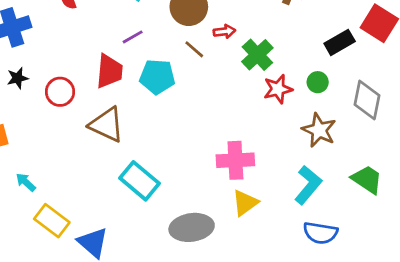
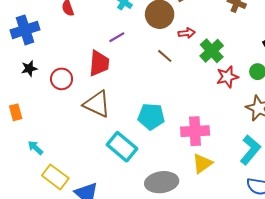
brown line: (194, 49) -> (165, 56), moved
cyan pentagon: (157, 77) -> (151, 116), moved

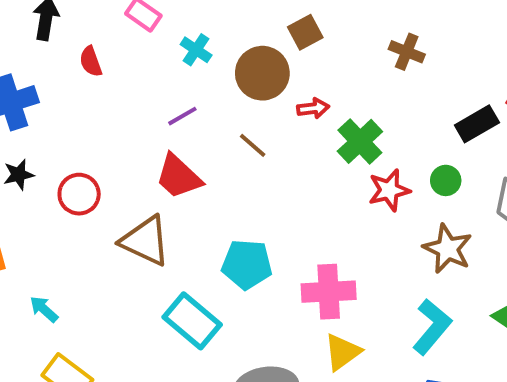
brown line: (165, 56) -> (253, 145), moved
red trapezoid: (99, 63) -> (178, 177), moved, turned 128
cyan arrow: (35, 148) -> (44, 309), moved

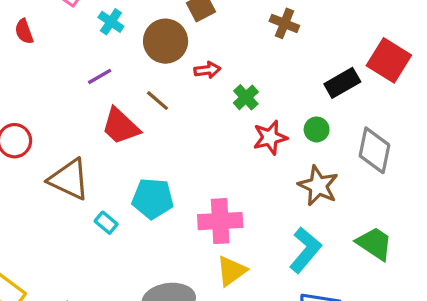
green cross: (360, 141) -> (246, 97), size x0.7
red trapezoid: (178, 177) -> (121, 126), moved
cyan rectangle: (192, 321) -> (106, 223), moved, size x0.5

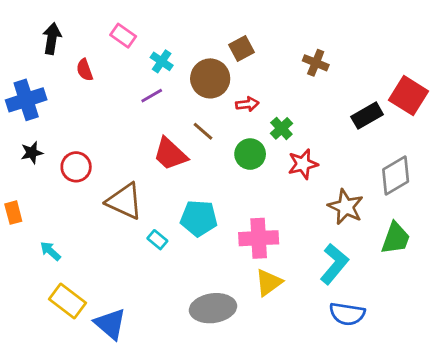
purple line: (100, 76) -> (152, 96), moved
green circle: (317, 129) -> (250, 154), moved, size x1.4
gray diamond: (374, 150) -> (396, 175), turned 48
green trapezoid: (374, 244) -> (396, 238), moved, turned 76

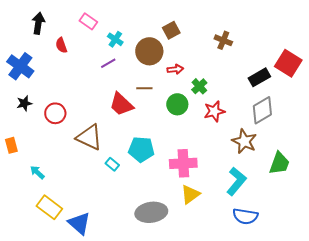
blue cross: (26, 100) -> (20, 66), turned -36
brown line: (203, 131) -> (144, 88), turned -42
gray diamond: (396, 175) -> (262, 110), moved

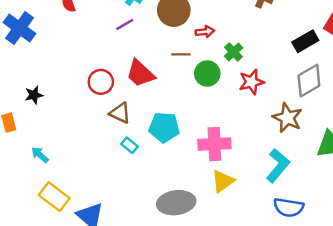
brown line: (144, 88) -> (181, 54), moved
black star: (24, 103) -> (34, 95), moved
red circle: (55, 113) -> (101, 82), moved
brown triangle: (89, 137) -> (120, 113), moved, size x0.7

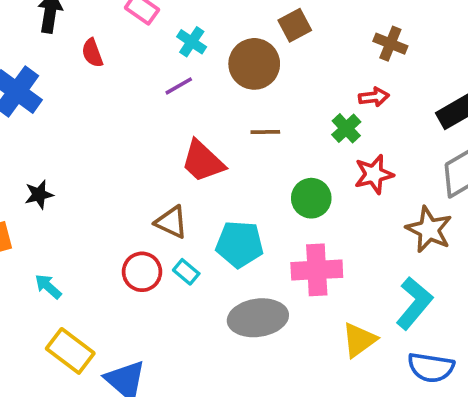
red arrow: (205, 32) -> (374, 97), moved
green circle: (207, 74) -> (311, 198), moved
red circle: (101, 82) -> (142, 272), moved
yellow triangle: (223, 181) -> (359, 340), moved
gray ellipse: (176, 203) -> (258, 318), moved

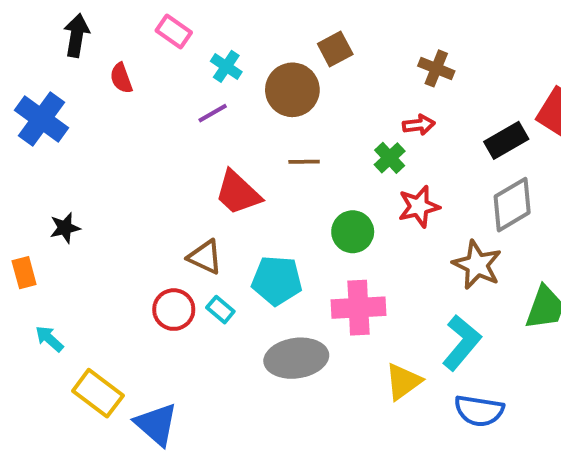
cyan arrow: (48, 287) -> (49, 339), moved

